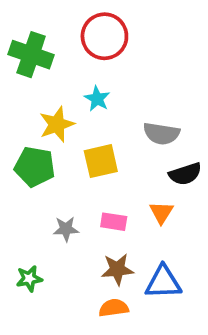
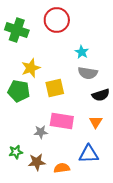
cyan star: (97, 99) -> (82, 52), moved
orange triangle: (161, 212) -> (96, 122), moved
pink rectangle: (114, 222) -> (62, 121), size x1.6
gray star: (66, 229) -> (41, 132), moved
brown star: (117, 269) -> (37, 162), moved

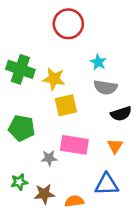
green cross: (17, 30) -> (20, 69), moved
yellow star: (31, 68) -> (54, 79), moved, turned 30
green pentagon: (19, 91) -> (22, 128), moved

